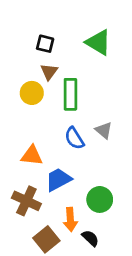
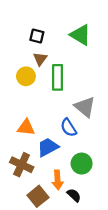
gray triangle: (104, 130) -> (85, 107), size x1.5
blue semicircle: (74, 138) -> (68, 128), moved

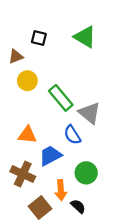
brown triangle: (40, 59) -> (16, 56), moved, turned 32
green rectangle: (58, 77) -> (61, 98), moved, turned -40

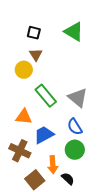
brown triangle: (16, 56) -> (36, 55), moved, turned -40
green rectangle: (61, 98) -> (46, 96), moved
blue semicircle: (72, 135) -> (75, 127), moved

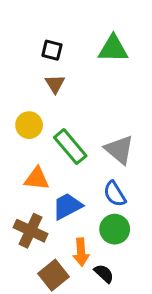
green triangle: (74, 32) -> (113, 49), turned -30
yellow circle: (24, 70) -> (29, 125), moved

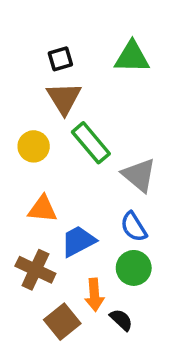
black square: (52, 50) -> (60, 59), turned -30
brown triangle: (55, 84) -> (64, 98), size x1.5
green rectangle: (70, 147) -> (91, 143), moved

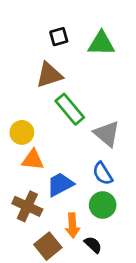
black square: (60, 59) -> (59, 37), moved
brown triangle: (64, 98) -> (49, 75), turned 44
yellow circle: (34, 146) -> (22, 132), moved

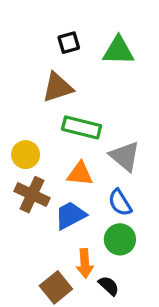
green rectangle: (70, 109) -> (82, 127), turned -36
orange triangle: (33, 160) -> (80, 174), moved
brown cross: (27, 206) -> (32, 195), moved

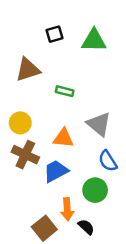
brown triangle: (58, 87) -> (28, 70), moved
green rectangle: (82, 127) -> (65, 91), moved, size x0.6
blue semicircle: (120, 203) -> (108, 161), moved

